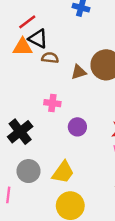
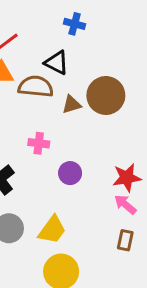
black triangle: (38, 39) -> (57, 63), moved
brown semicircle: (50, 58) -> (36, 87), size x1.6

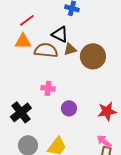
brown triangle: (72, 104) -> (70, 49), moved
pink arrow: (125, 204) -> (104, 141), moved

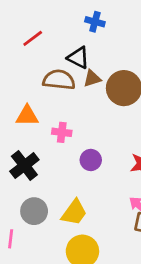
orange triangle: (23, 41) -> (27, 116), moved

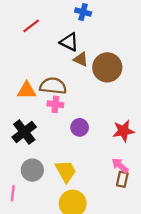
brown triangle: (92, 78) -> (81, 59), turned 42
brown semicircle: (59, 80) -> (53, 86), moved
yellow trapezoid: (74, 213) -> (66, 171), turned -65

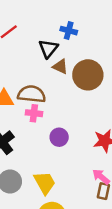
blue cross: (83, 12) -> (69, 31), moved
black triangle: (69, 42) -> (48, 49), turned 42

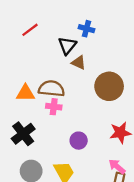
brown circle: (88, 75) -> (109, 86), moved
purple circle: (59, 137) -> (79, 141), moved

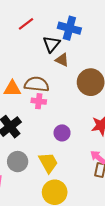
blue cross: (86, 29) -> (69, 28), size x1.5
red line: (30, 30) -> (26, 24), moved

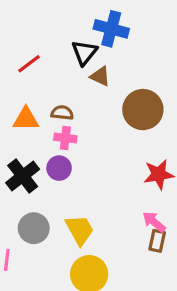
red line: (26, 24) -> (29, 64), moved
brown semicircle: (37, 84) -> (62, 113), size x0.6
purple circle: (62, 133) -> (59, 168), moved

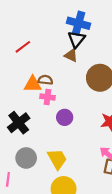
black triangle: (84, 53) -> (76, 39), moved
orange triangle: (26, 119) -> (33, 84), moved
purple circle: (59, 168) -> (65, 117), moved

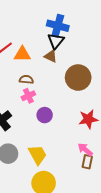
orange triangle: (33, 84) -> (22, 54), moved
pink cross: (48, 97) -> (28, 96), turned -32

